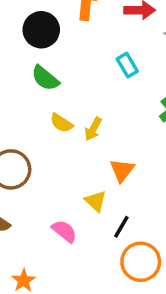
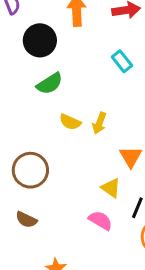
green semicircle: (45, 78) -> (50, 84), turned -64
pink semicircle: (64, 231) -> (100, 220), moved

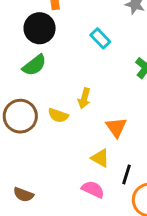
black circle: (40, 40) -> (40, 28), moved
yellow semicircle: (70, 122) -> (58, 115), moved
brown circle: (30, 170) -> (20, 116), moved

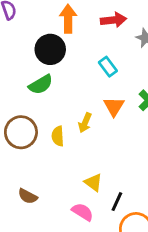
yellow semicircle: (58, 115) -> (58, 136), turned 60
orange triangle: (116, 127) -> (114, 106), moved
brown semicircle: (23, 195) -> (28, 196), moved

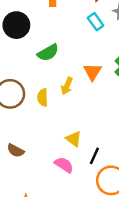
black circle: (50, 49) -> (16, 25), moved
cyan rectangle: (108, 67) -> (96, 22), moved
green semicircle: (41, 85) -> (48, 53), moved

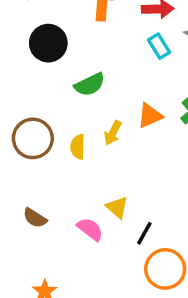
orange triangle: (92, 72) -> (150, 116), turned 30
pink semicircle: (64, 165) -> (90, 229), moved

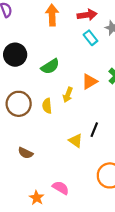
black circle: (48, 43) -> (15, 55), moved
pink semicircle: (90, 229) -> (61, 188), moved
black line: (144, 233) -> (94, 130), moved

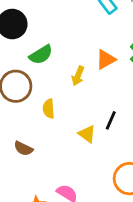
green semicircle: (50, 66) -> (41, 55), moved
yellow semicircle: (47, 106) -> (49, 109), moved

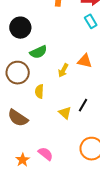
orange triangle: (106, 60) -> (85, 61), turned 35
brown semicircle: (23, 148) -> (18, 118), size x1.5

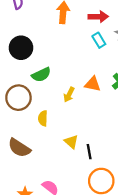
black line: (83, 105) -> (89, 152), moved, turned -40

